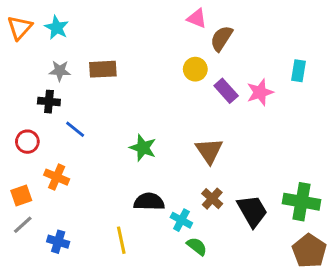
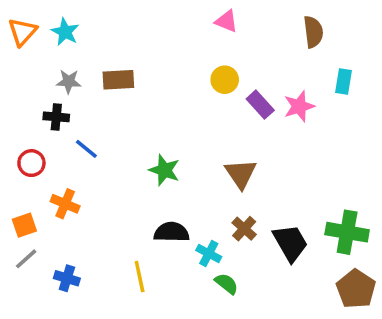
brown semicircle: (221, 38) -> (313, 32), moved, turned 140

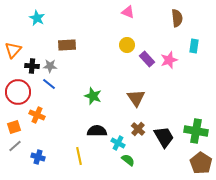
orange triangle: (23, 32) -> (13, 50), moved
gray star: (69, 81) -> (50, 66), moved
red circle: (31, 163) -> (18, 92), size x1.6

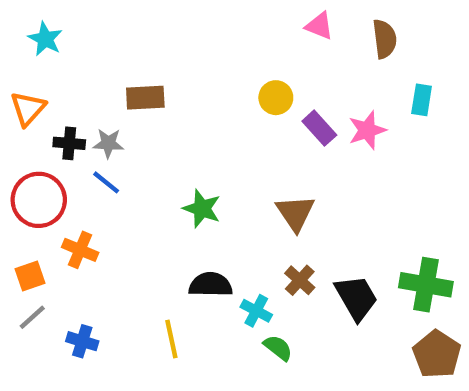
pink triangle: (128, 12) -> (319, 26), moved
cyan star: (37, 18) -> (45, 39), moved

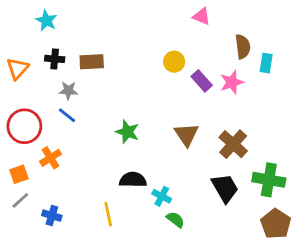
cyan star: (45, 39) -> (46, 21), moved
brown semicircle: (385, 39) -> (243, 47), moved
black cross: (69, 143) -> (55, 59), moved
orange cross: (80, 250) -> (50, 158), turned 35
brown cross: (300, 280) -> (233, 144), moved, size x1.5

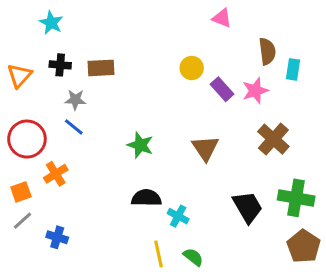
brown cross: (233, 144) -> (273, 139), moved
yellow line: (108, 214) -> (158, 254), moved
green semicircle: (175, 220) -> (193, 257), moved

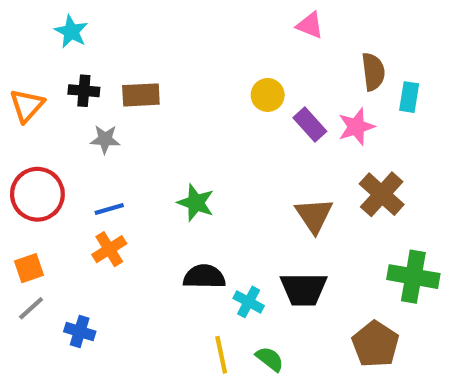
blue line: (74, 127) -> (109, 209), moved, turned -55
brown triangle: (205, 148) -> (314, 215), moved
orange cross: (56, 174) -> (109, 249), moved
black trapezoid: (248, 207) -> (304, 289), moved, turned 120
brown pentagon: (304, 246) -> (375, 344), moved

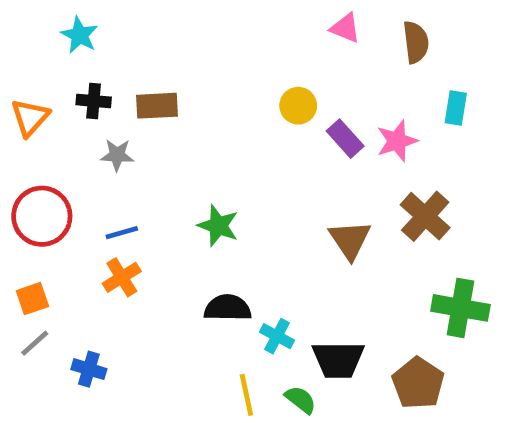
brown semicircle: (373, 72) -> (416, 42), moved
black trapezoid: (304, 289) -> (338, 360), moved

